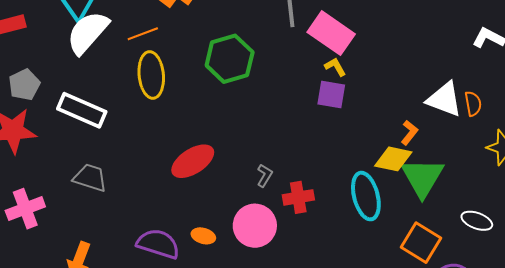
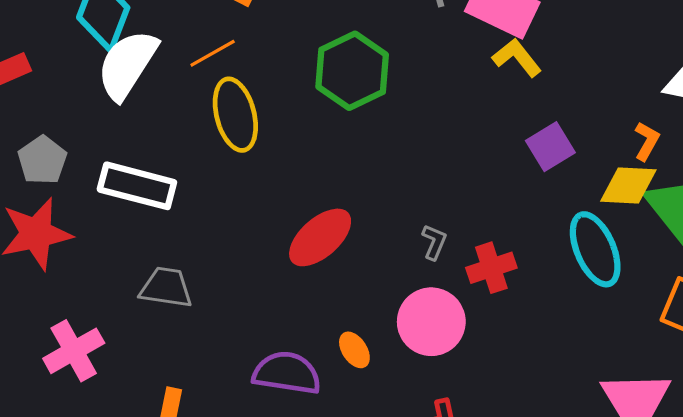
yellow L-shape: (335, 67) -> (517, 58), size x1.4
purple square: (331, 94) -> (550, 147), moved, turned -32
orange ellipse: (203, 236) -> (354, 350), turned 50

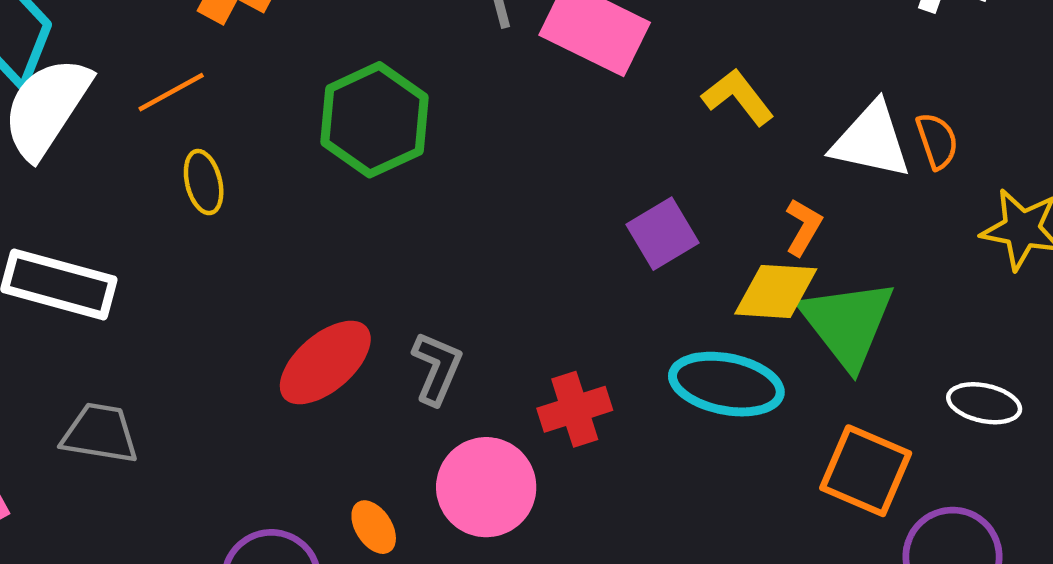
yellow L-shape: (517, 58) -> (738, 97), moved
yellow ellipse: (235, 115) -> (204, 182), size x0.6
gray L-shape: (434, 242) -> (437, 368), moved, size x1.4
cyan ellipse: (595, 249) -> (726, 384), turned -56

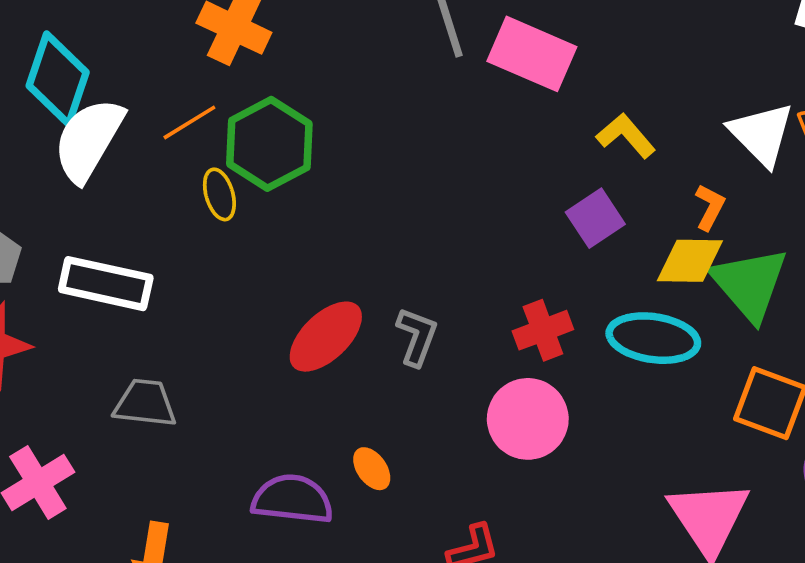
yellow L-shape: (738, 97) -> (626, 136), moved
green hexagon: (375, 120) -> (269, 144), moved
white triangle: (871, 141) -> (762, 134), turned 36
red cross: (575, 409) -> (543, 330), moved
pink circle: (486, 487) -> (528, 419), moved

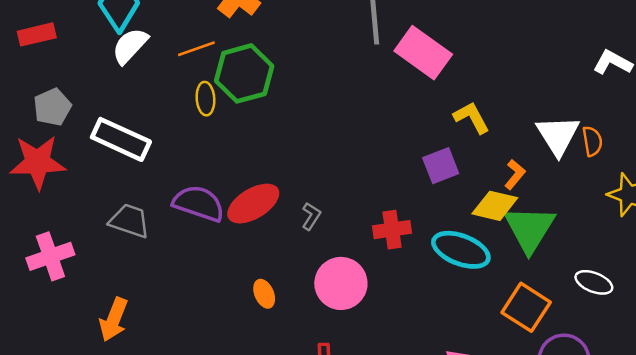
white semicircle: (89, 140) -> (130, 46), size x0.7
gray L-shape: (417, 337) -> (311, 216), size x0.7
pink circle: (528, 419) -> (341, 283), moved
purple semicircle: (292, 499) -> (199, 203), moved

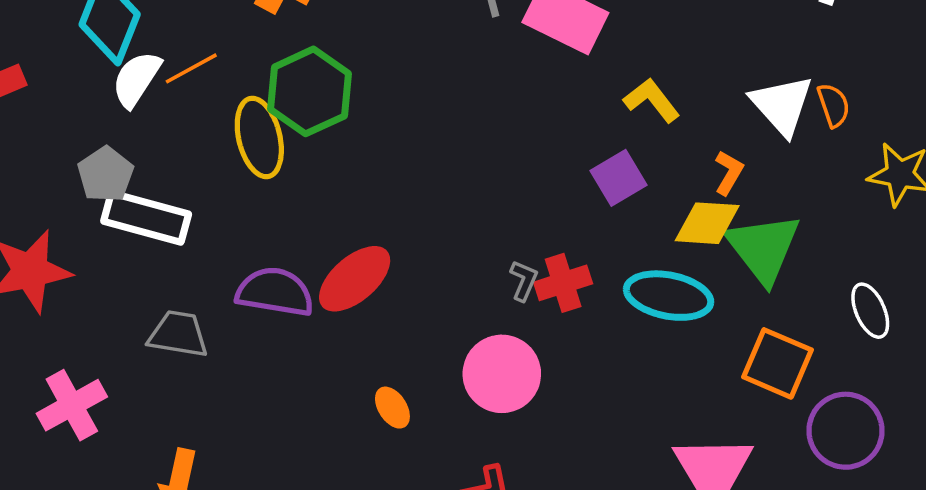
orange line: (196, 49) -> (191, 68), moved
yellow ellipse: (205, 99) -> (259, 138), size x1.6
gray pentagon: (52, 107) -> (106, 174), moved
gray L-shape: (311, 216) -> (524, 281), moved
white ellipse: (594, 282) -> (870, 311), turned 54

